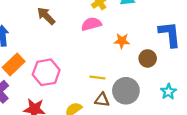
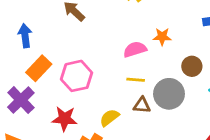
pink semicircle: (91, 24) -> (135, 49), moved
brown circle: (148, 58) -> (192, 66), moved

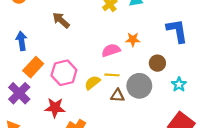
yellow semicircle: (109, 118) -> (92, 83), moved

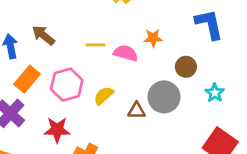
brown arrow: (61, 20) -> (43, 35), moved
pink semicircle: (111, 50) -> (126, 53), turned 36
yellow line: (112, 75) -> (95, 45), moved

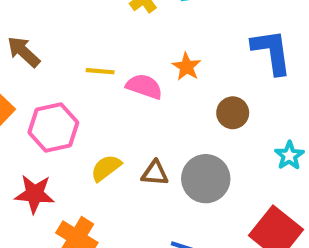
orange star: (153, 38) -> (187, 67), turned 30
cyan star: (215, 93) -> (289, 156), moved
yellow semicircle: (104, 96) -> (106, 168), moved
gray circle: (164, 97) -> (206, 179), moved

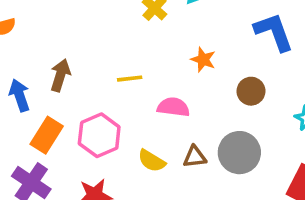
brown arrow: (24, 52) -> (60, 75), turned 76
pink semicircle: (144, 86) -> (173, 107), moved
yellow semicircle: (106, 168) -> (152, 161), turned -100

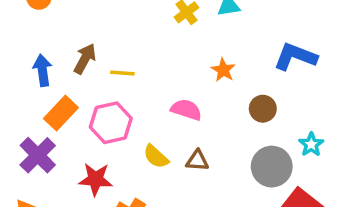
blue L-shape: (274, 32) -> (295, 57), turned -60
yellow line: (130, 79) -> (122, 73), moved
gray circle: (239, 153) -> (272, 167), moved

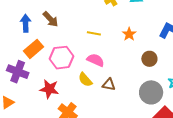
brown arrow: (85, 59) -> (51, 19), turned 102
yellow line: (122, 73) -> (94, 33), moved
pink semicircle: (186, 110) -> (96, 60), moved
purple cross: (38, 155) -> (18, 72), turned -30

